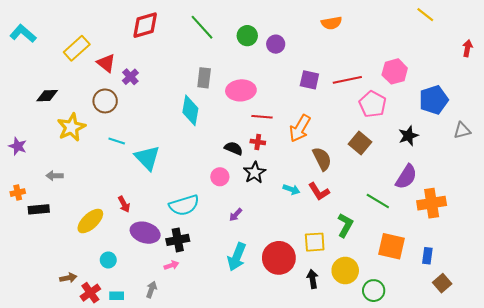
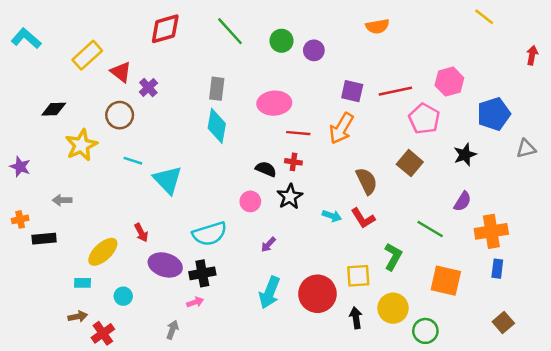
gray rectangle: (204, 78) -> (217, 89), moved
orange arrow: (300, 128) -> (341, 128), moved
purple semicircle: (406, 177) -> (463, 201), size x0.7
blue rectangle: (427, 256) -> (497, 269), moved
cyan rectangle: (117, 296) -> (82, 283), moved

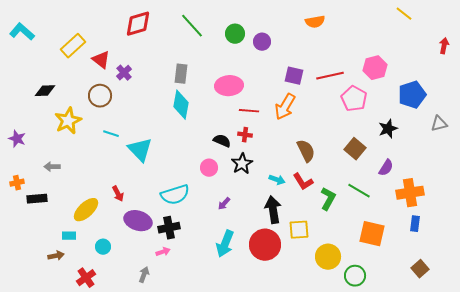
brown square: (410, 163) -> (355, 149), moved
green L-shape: (393, 257) -> (328, 199), moved
brown arrow: (78, 317) -> (56, 256), moved
black arrow: (356, 318) -> (273, 210), moved, size x1.5

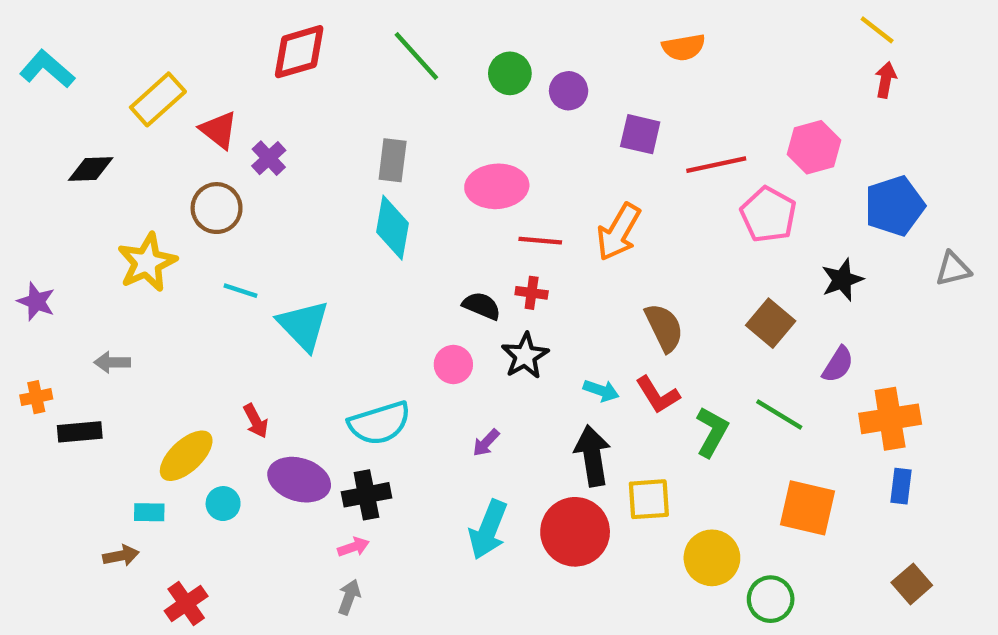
red arrow: (444, 46) -> (886, 80), moved
purple square: (294, 76) -> (640, 134), moved
black diamond: (45, 91) -> (91, 169), moved
cyan circle: (103, 247) -> (223, 504), moved
gray arrow: (144, 275) -> (349, 597), moved

